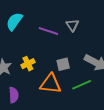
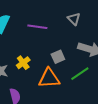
gray triangle: (72, 25) -> (74, 19), moved

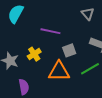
purple line: (37, 27) -> (50, 31), moved

